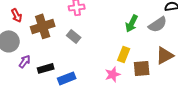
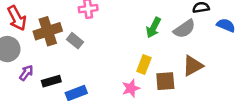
red arrow: (17, 15) -> (17, 18), size x1.5
gray rectangle: (74, 36) -> (75, 41), moved

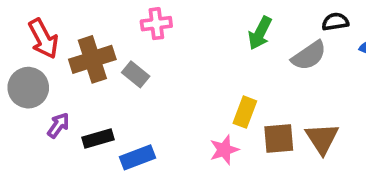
green arrow: (153, 28) -> (260, 33), moved
brown triangle: (193, 66) -> (322, 138), moved, turned -35

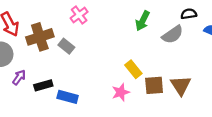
pink cross: (156, 24) -> (79, 15), turned -30
yellow rectangle: (245, 112) -> (133, 69), turned -60
blue rectangle: (138, 157) -> (68, 97), turned 36

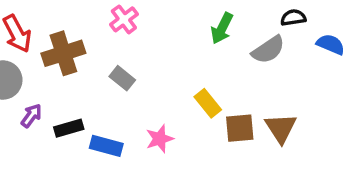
gray rectangle: (66, 46) -> (122, 78), moved
pink star: (121, 92) -> (160, 139), moved

